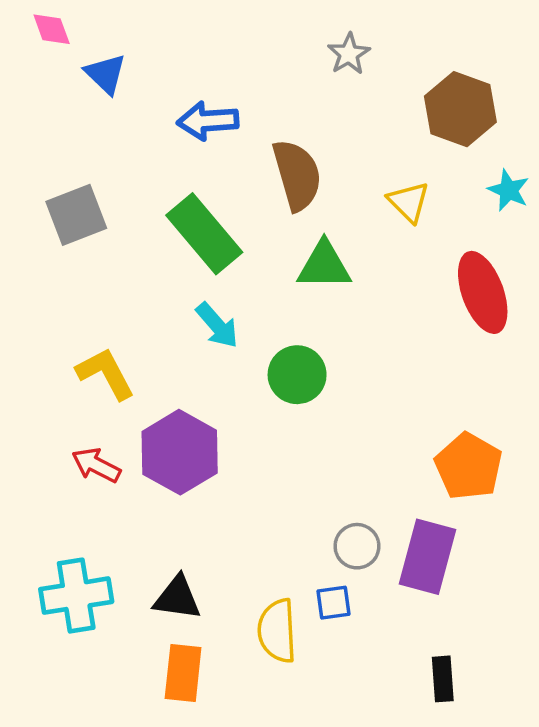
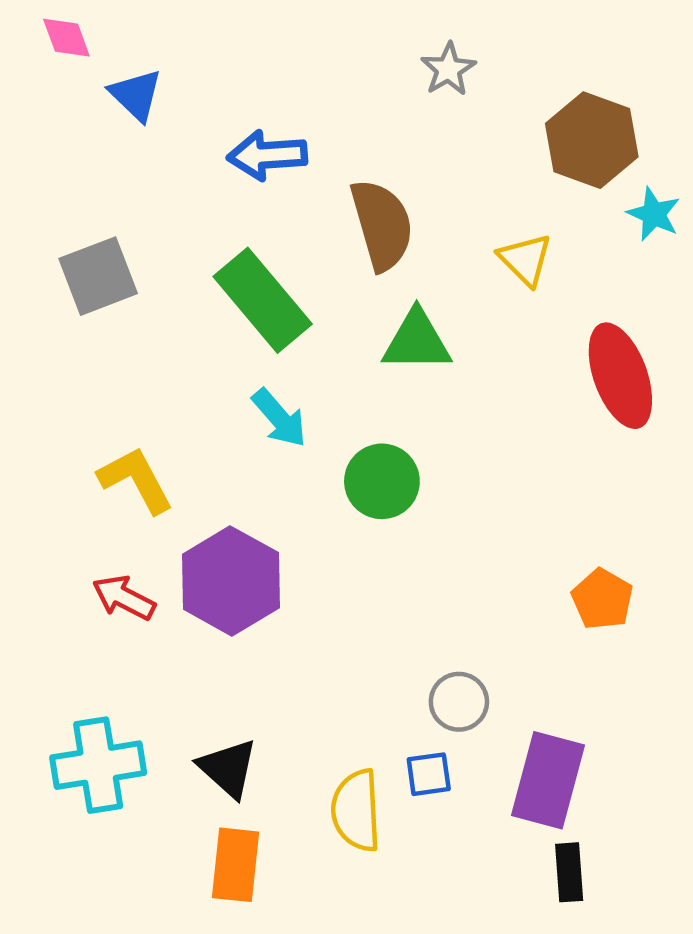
cyan star: (509, 190) -> (654, 214), moved
orange pentagon: (469, 466) -> (602, 599), size x0.7
purple rectangle: (427, 557) -> (548, 780), moved
black triangle: (177, 598) -> (228, 768), turned 34

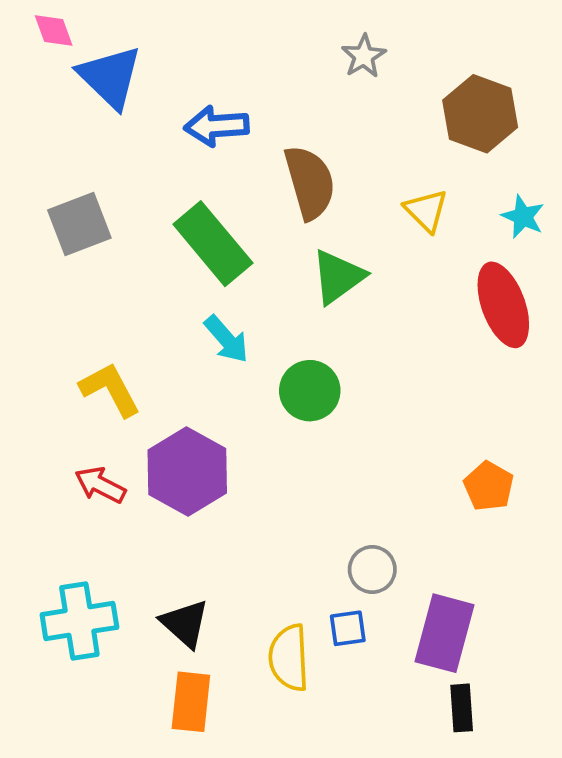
blue triangle: (136, 95) -> (110, 77), size x1.5
cyan star: (654, 214) -> (523, 217), moved
green triangle: (417, 341) -> (338, 277), turned -36

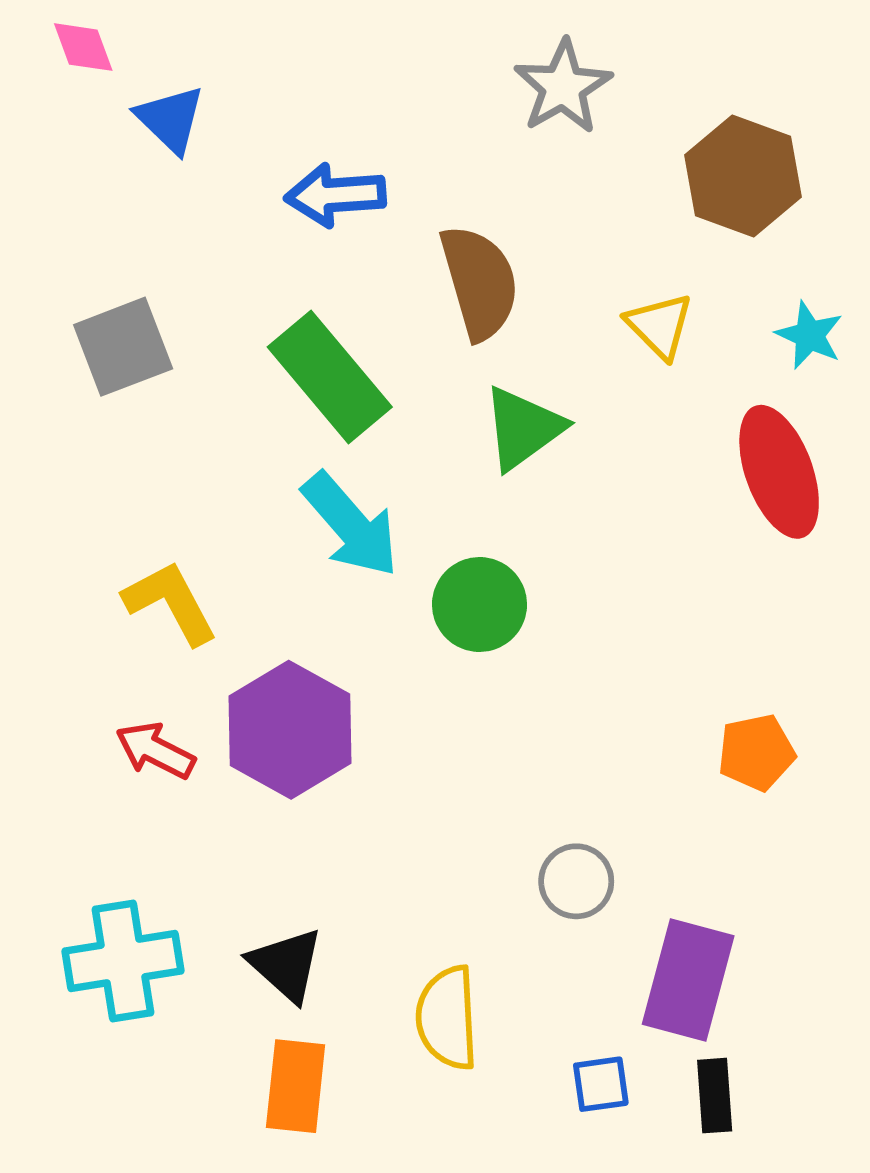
gray star: (364, 56) -> (563, 87), size x1.4
blue triangle: (110, 77) -> (170, 119), size x0.7
cyan arrow: (226, 339) -> (351, 525), size x1.4
orange pentagon: (489, 486) -> (756, 752), turned 30
blue square: (348, 628) -> (601, 1084), moved

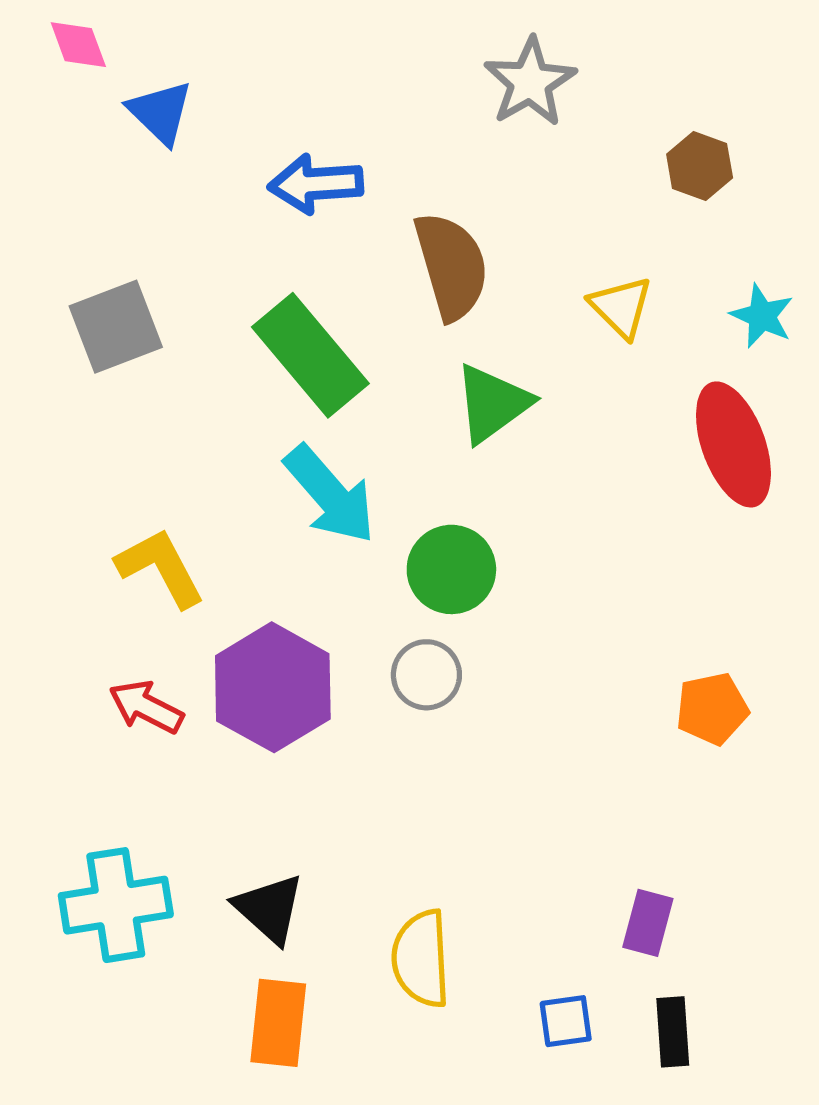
brown hexagon: (743, 176) -> (700, 166), size x0.6
gray circle: (576, 881) -> (426, 675), moved
purple rectangle: (688, 980) -> (648, 923), size x0.6

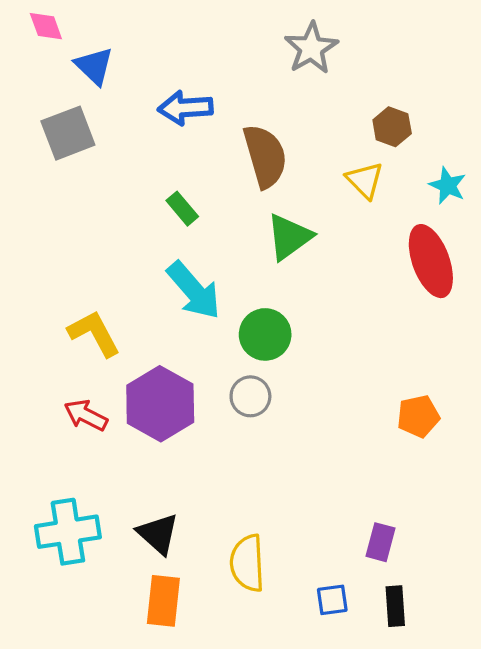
brown hexagon: (700, 166) -> (392, 127), moved
gray square: (116, 327) -> (68, 133), moved
green rectangle: (310, 355) -> (182, 209), size x0.5

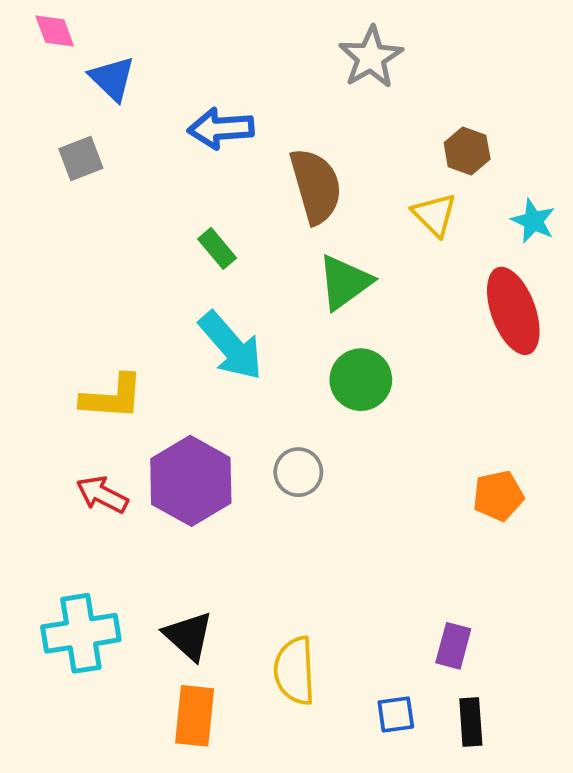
gray square: (68, 133) -> (81, 158), size x0.7
yellow L-shape: (94, 333) -> (112, 397), turned 122
green circle: (265, 334) -> (361, 380), moved

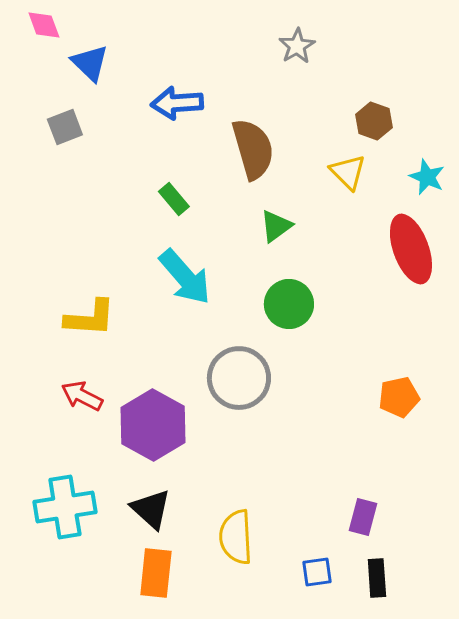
gray star: (371, 57) -> (297, 46), size x0.7
green triangle: (345, 282) -> (276, 226), size x0.7
gray circle: (298, 472) -> (239, 378), size x1.6
purple hexagon: (191, 481) -> (153, 425), moved

